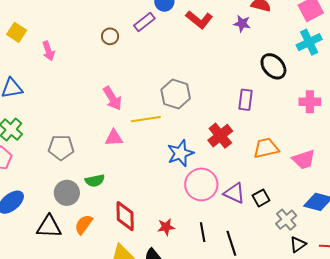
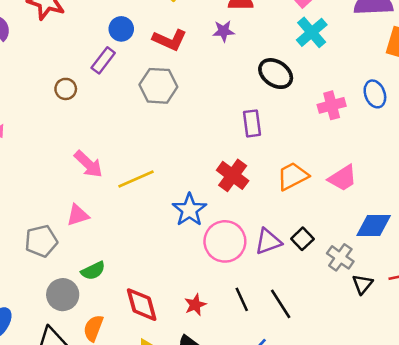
gray hexagon: (176, 94) -> (158, 86), moved
pink triangle: (114, 138) -> (78, 215), moved
purple triangle: (234, 193) -> (268, 241), turned -30

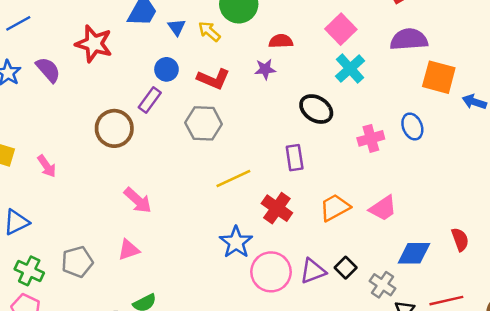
brown circle: (66, 89) -> (114, 128), size x1.8
yellow line: (136, 179) -> (233, 178), moved
gray pentagon: (41, 241) -> (77, 262), moved

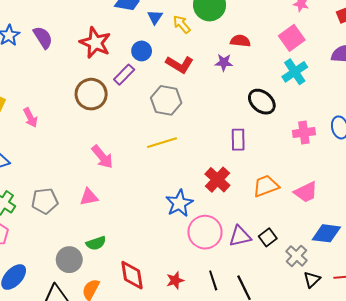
red star: (94, 44) -> (95, 43), moved
yellow line: (233, 178) -> (162, 143), moved

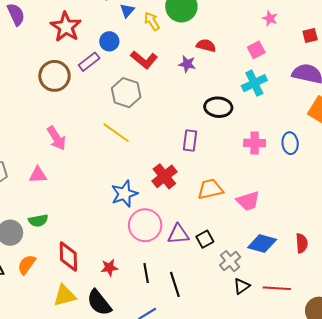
pink square: (292, 38) -> (256, 50), size x0.7
black ellipse: (262, 102) -> (218, 107), turned -44
yellow line: (162, 143) -> (116, 133), turned 44

